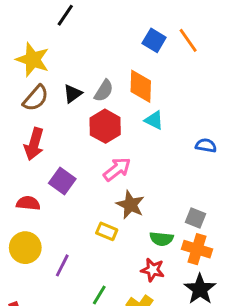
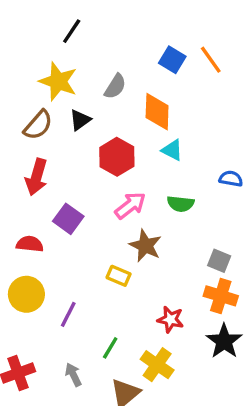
yellow star: (33, 60) -> (58, 81), moved
gray semicircle: (104, 91) -> (115, 86), moved
green semicircle: (161, 239) -> (181, 204), moved

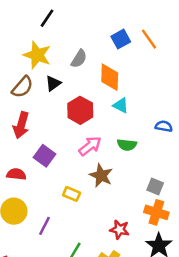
blue square: (172, 60) -> (121, 39), turned 30
yellow rectangle: (119, 276) -> (72, 194), moved

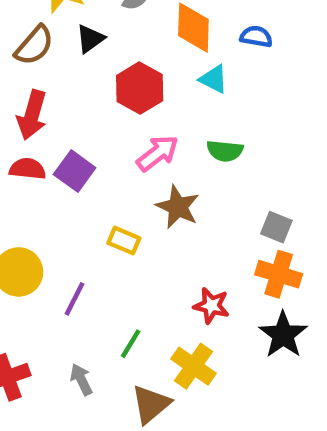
blue semicircle: (164, 126) -> (256, 36), moved
red semicircle: (16, 174) -> (27, 169), moved

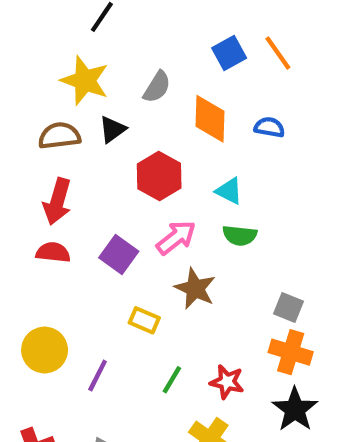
brown semicircle: (34, 45) -> (59, 136), turned -138
cyan triangle: (214, 79) -> (229, 191), moved
purple square: (75, 171) -> (119, 255), moved
green line: (131, 344) -> (172, 380), moved

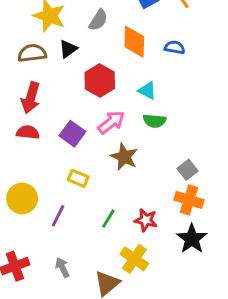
gray square: (289, 308) -> (188, 170), turned 30
yellow rectangle: (144, 320) -> (78, 178), moved

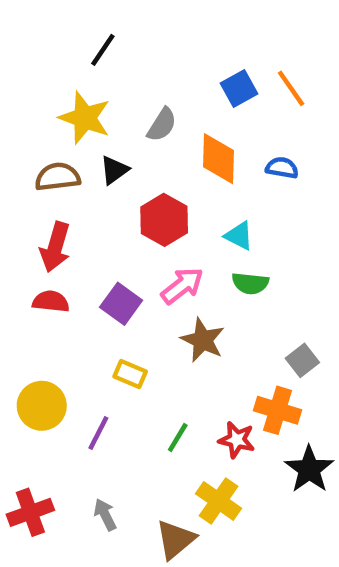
orange cross: (189, 200) -> (277, 410), moved

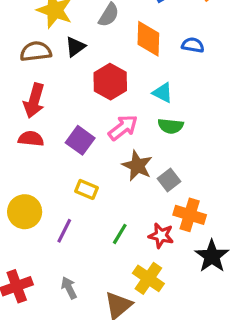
gray square: (302, 360) -> (169, 180), moved

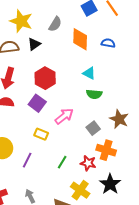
red hexagon: (110, 82) -> (45, 78), moved
pink arrow: (123, 128) -> (64, 116), moved
brown star: (137, 166) -> (119, 119), moved
black star: (212, 256) -> (110, 184), moved

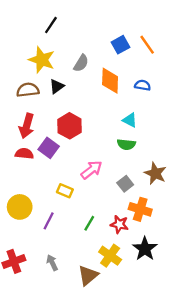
cyan triangle: (89, 73) -> (130, 120), moved
purple square: (37, 103) -> (49, 148), moved

